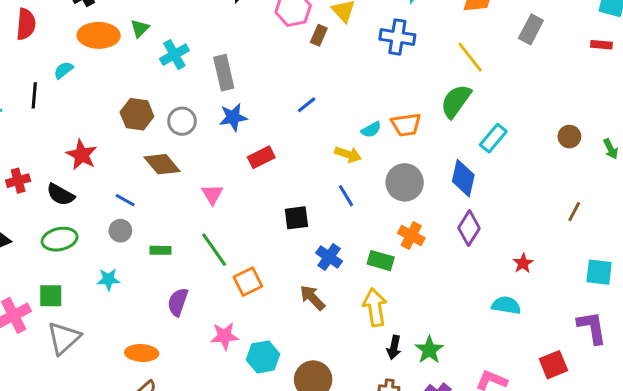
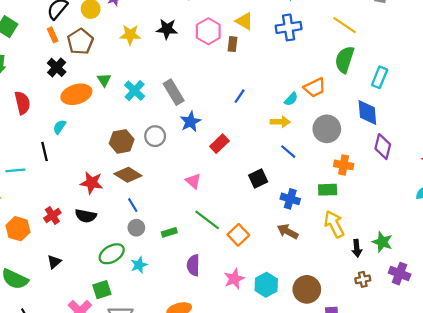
brown diamond: (162, 164) -> (128, 175), moved
blue line: (125, 200) -> (133, 205), turned 48
green ellipse: (60, 239) -> (112, 254), moved

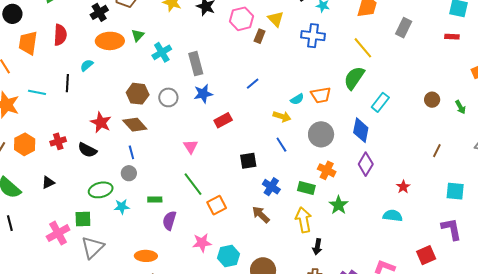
green rectangle: (169, 232) -> (155, 200), moved
green star: (382, 242) -> (339, 205), moved

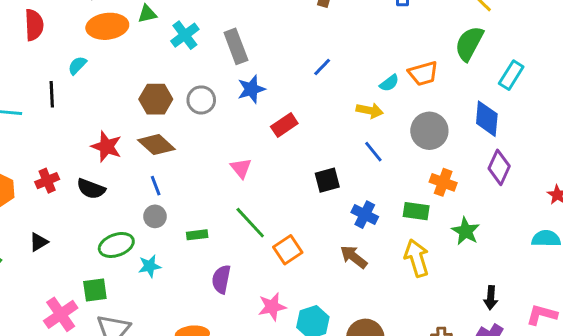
green triangle: (138, 35) -> (147, 14), turned 40
green rectangle: (155, 200) -> (197, 235), moved
black arrow: (317, 247) -> (491, 298), moved

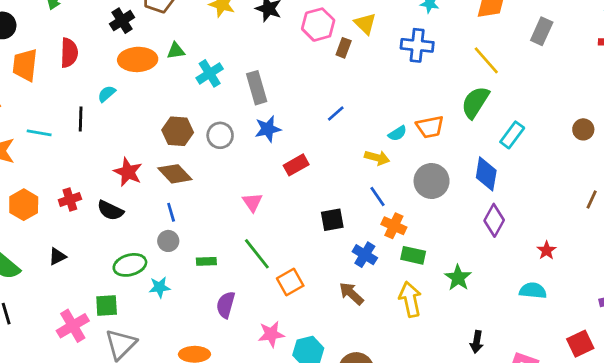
orange cross: (443, 182) -> (394, 226), moved

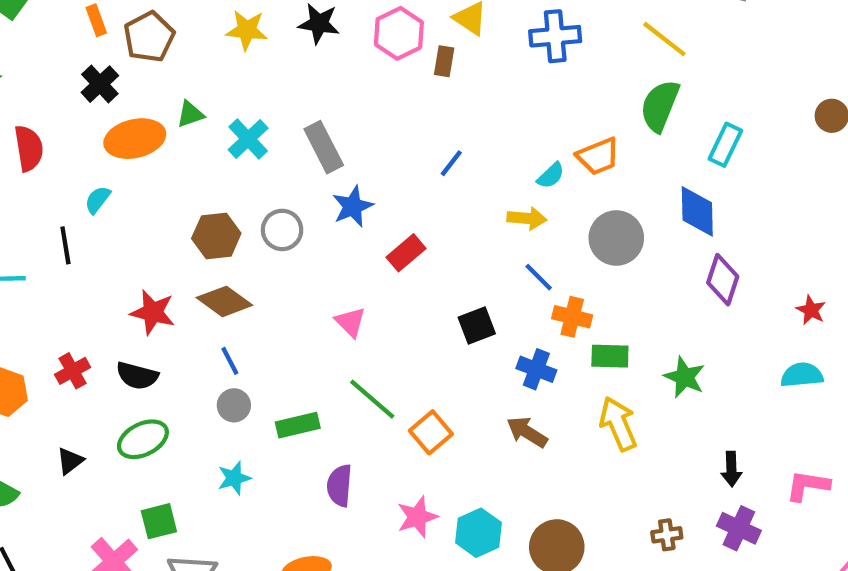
green rectangle: (206, 261) -> (298, 425), size x1.4
green ellipse: (130, 265) -> (143, 439), moved

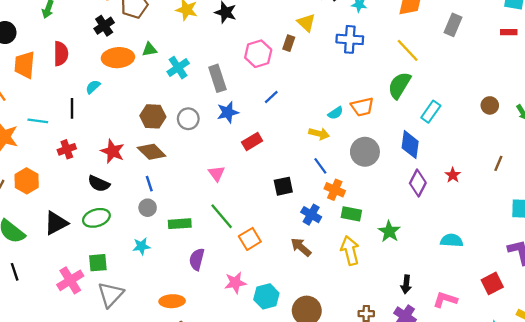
pink hexagon: (399, 33) -> (258, 54), moved
blue line: (451, 163) -> (271, 97), moved
red star: (811, 310) -> (453, 175), moved
red cross: (73, 371) -> (67, 149), moved
black triangle: (70, 461) -> (56, 223), size x1.6

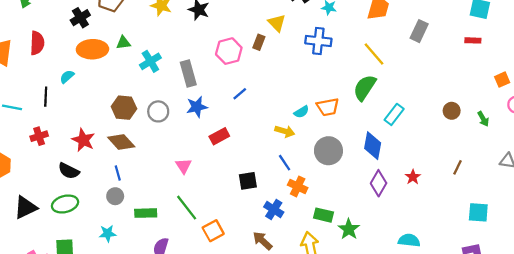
green rectangle: (351, 214) -> (323, 215), moved

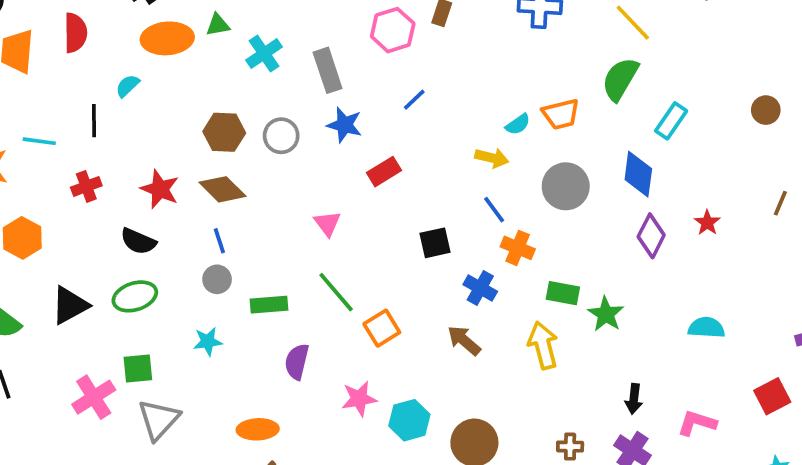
blue star: (197, 107) -> (344, 125), turned 30

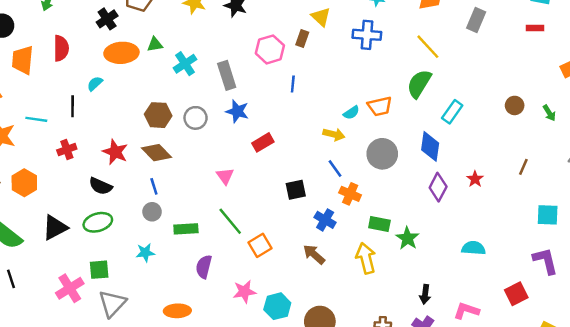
blue line: (414, 100) -> (293, 84), moved, turned -42

